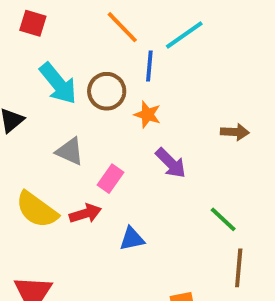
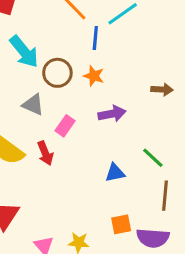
brown circle: (107, 91) -> (57, 73), moved
purple arrow: (171, 163) -> (112, 114), turned -56
red arrow: (85, 214) -> (45, 153), turned 85
blue triangle: (132, 239) -> (115, 173), moved

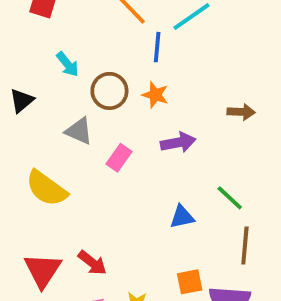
cyan arrow: (24, 52) -> (67, 64), size x0.6
red arrow: (45, 153) -> (92, 263), moved, turned -30

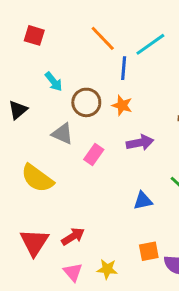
red arrow: (92, 263) -> (73, 236), turned -70

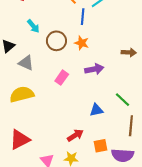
gray triangle: (63, 134) -> (26, 63), moved
yellow semicircle: (37, 178) -> (22, 94), turned 130
red arrow: (73, 236) -> (75, 135), moved
red triangle: (34, 242) -> (20, 139), turned 30

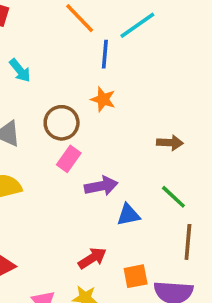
brown circle: (56, 41) -> (62, 123), moved
brown arrow: (129, 52) -> (170, 143), moved
purple arrow: (94, 69) -> (101, 186), moved

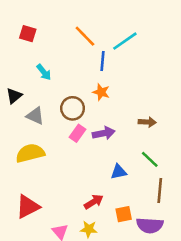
purple arrow: (101, 186) -> (104, 133), moved

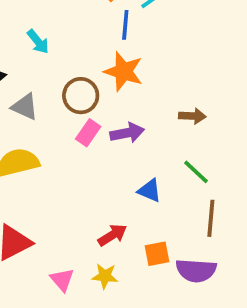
orange star: (101, 92) -> (123, 71), size x1.5
blue triangle: (119, 172) -> (150, 190), turned 35

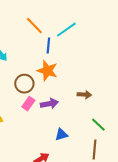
green line: (196, 172) -> (98, 125), moved
blue triangle: (150, 190) -> (61, 135), turned -40

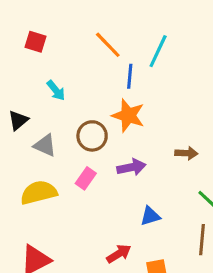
cyan line: (66, 30) -> (158, 51), turned -30
pink rectangle: (28, 104) -> (86, 178), moved

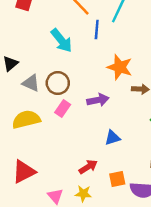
cyan arrow: (56, 90) -> (61, 40), moved, size x1.5
orange star: (128, 115) -> (120, 67), moved
brown circle: (92, 136) -> (58, 83), moved

